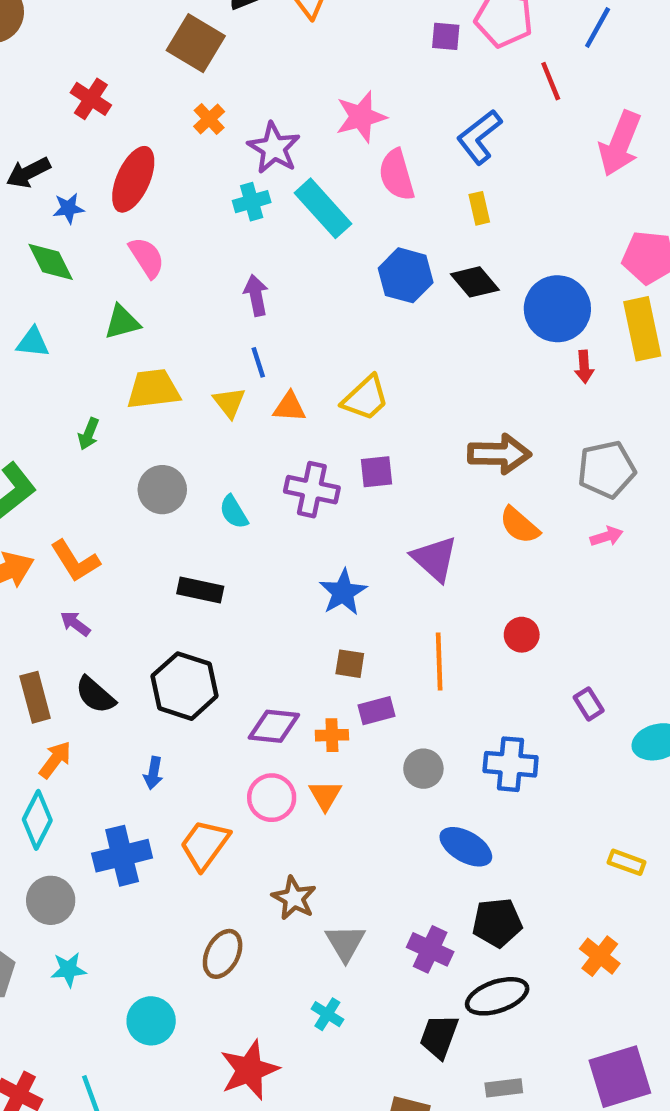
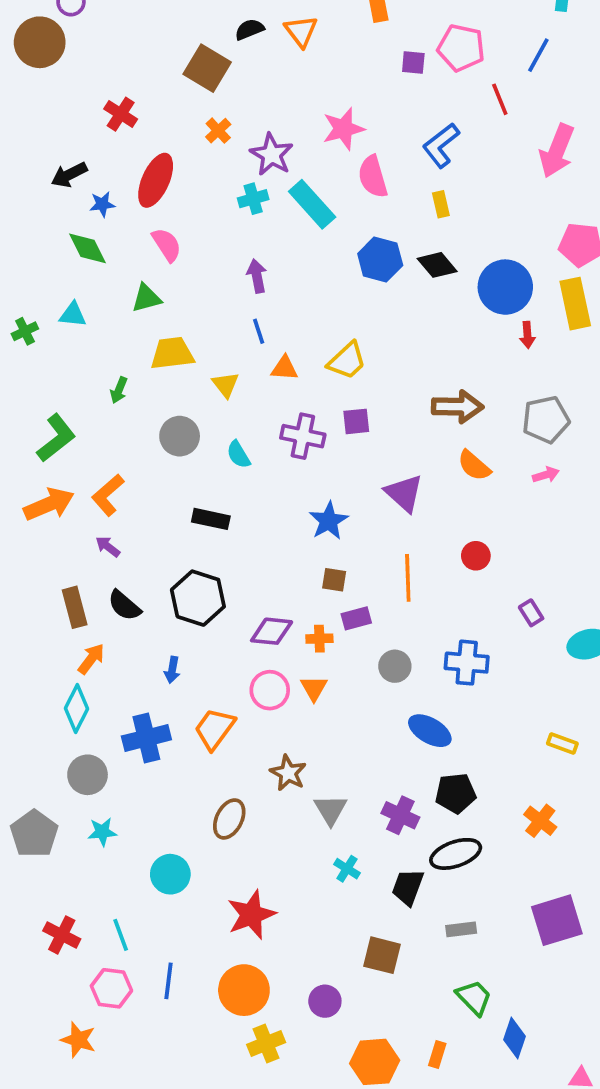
yellow triangle: (229, 403) -> (226, 385), moved
orange L-shape: (75, 561) -> (108, 495), turned 81
cyan cross: (327, 1014) -> (347, 869), moved

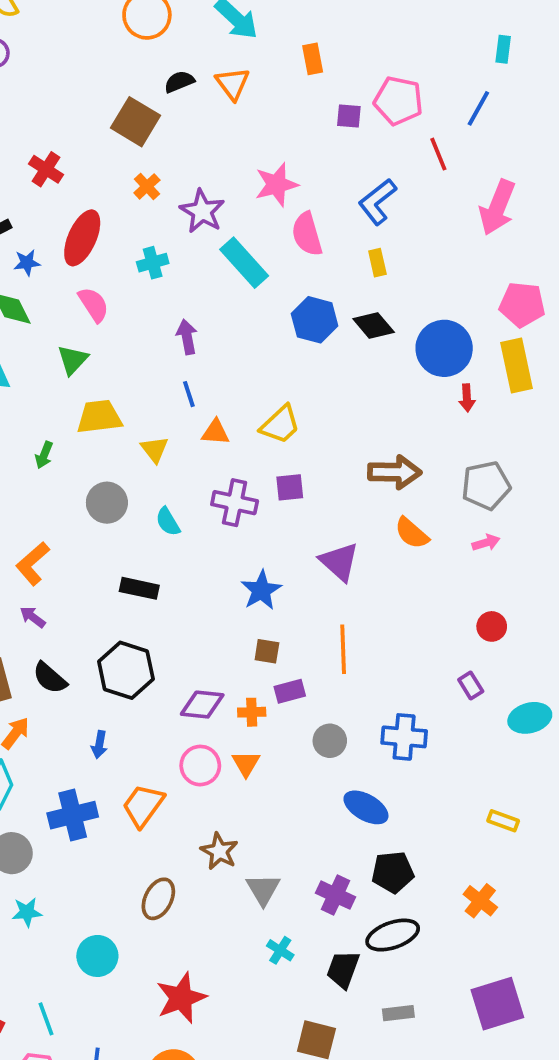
cyan cross: (253, 199) -> (153, 263), moved
green triangle: (146, 298) -> (73, 360), turned -32
red circle: (476, 556) -> (492, 626), moved

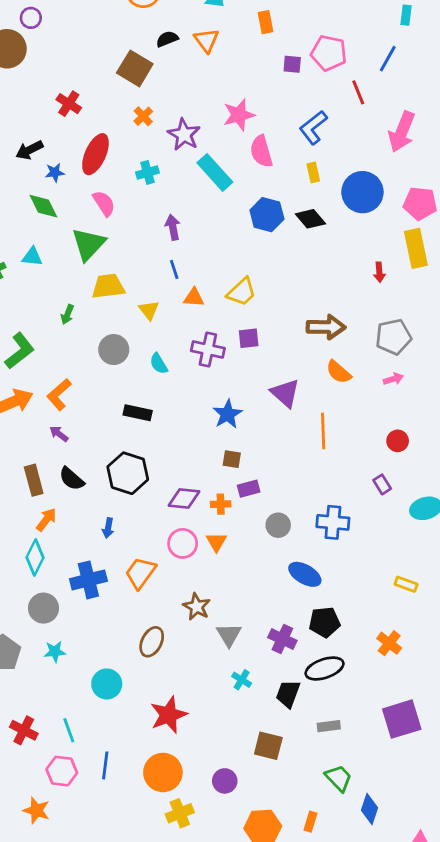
blue circle: (444, 348) -> (362, 192), moved
green triangle: (73, 360) -> (88, 244), size x1.5
orange line: (343, 649) -> (323, 431), moved

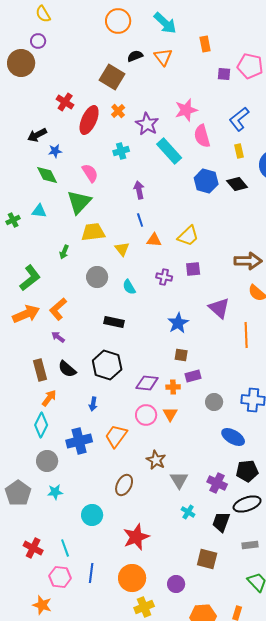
red ellipse: (95, 154) -> (89, 120), moved
purple cross: (208, 350) -> (164, 277), size x0.7

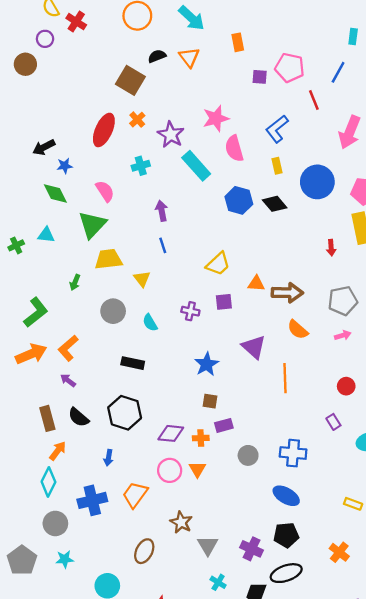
brown circle: (21, 63) -> (25, 64), size x0.7
red cross: (65, 102) -> (76, 22), moved
orange triangle: (154, 240) -> (256, 283), moved
blue ellipse: (233, 437) -> (286, 496), moved

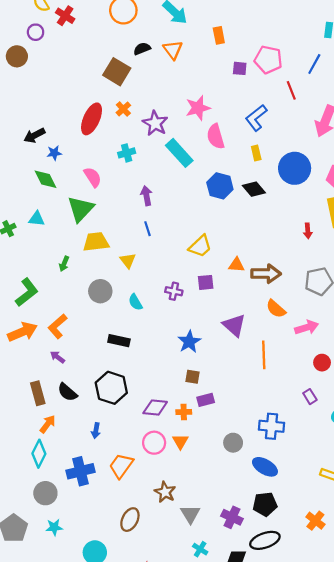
pink arrow: (343, 335) -> (307, 327), moved, size x1.5
gray circle: (248, 455) -> (233, 443), moved

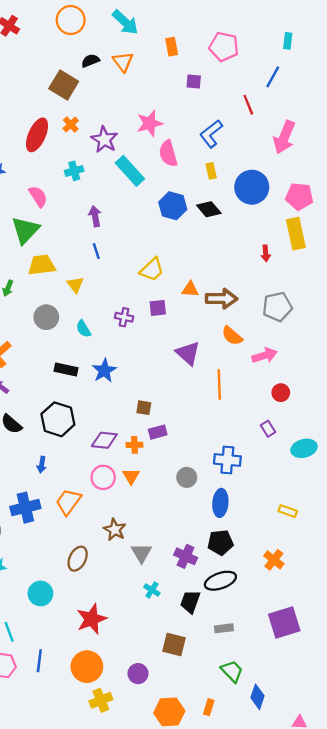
pink pentagon: (268, 60) -> (224, 47), moved
blue star: (189, 342) -> (104, 371), moved
blue ellipse: (265, 467) -> (220, 503), turned 65

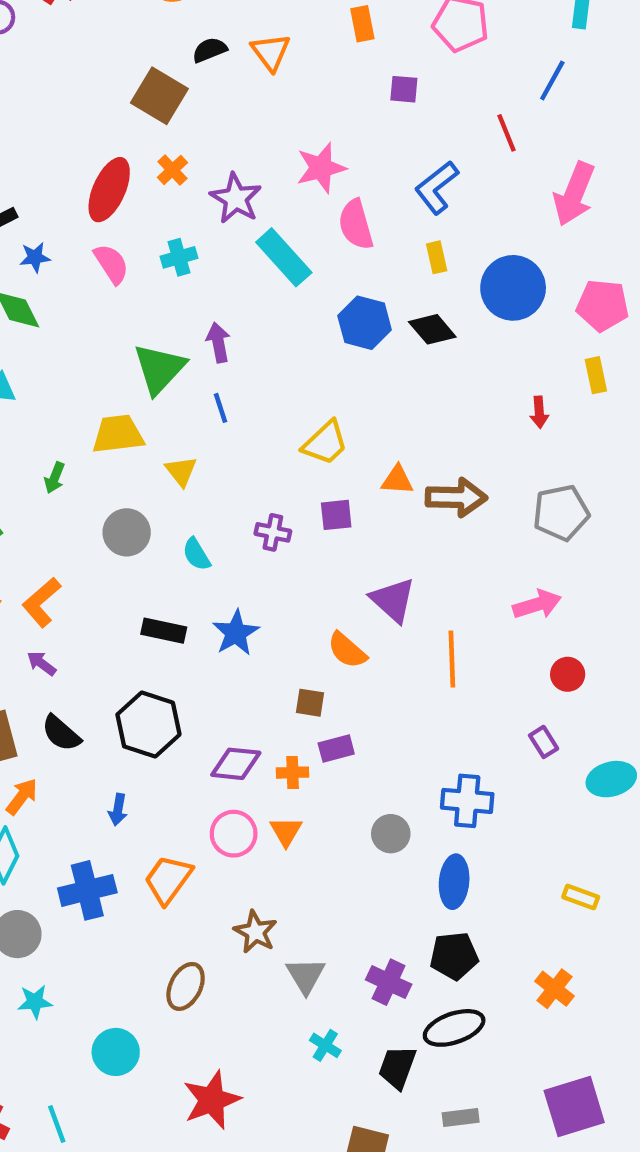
pink semicircle: (38, 196) -> (111, 264), moved
green triangle: (25, 230) -> (159, 369), moved
yellow rectangle: (296, 234) -> (596, 375), size x0.6
orange semicircle: (232, 336) -> (347, 650), moved

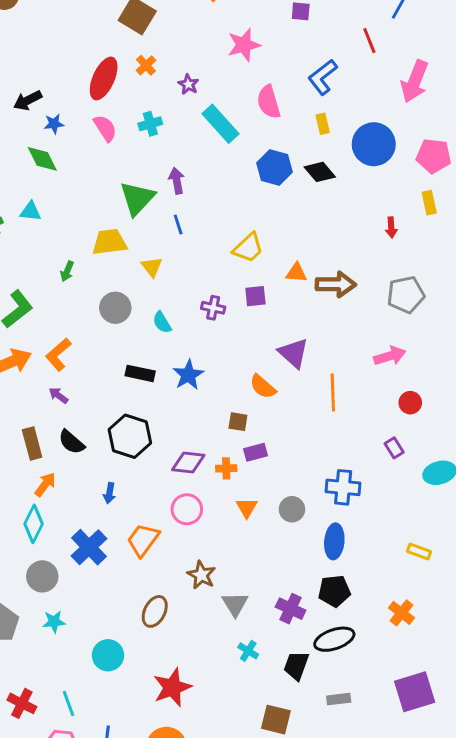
pink star: (321, 168) -> (244, 45), moved
purple star: (236, 198) -> (188, 84), size x0.6
orange triangle: (286, 831) -> (247, 508), moved
blue cross: (87, 890) -> (89, 547), turned -30

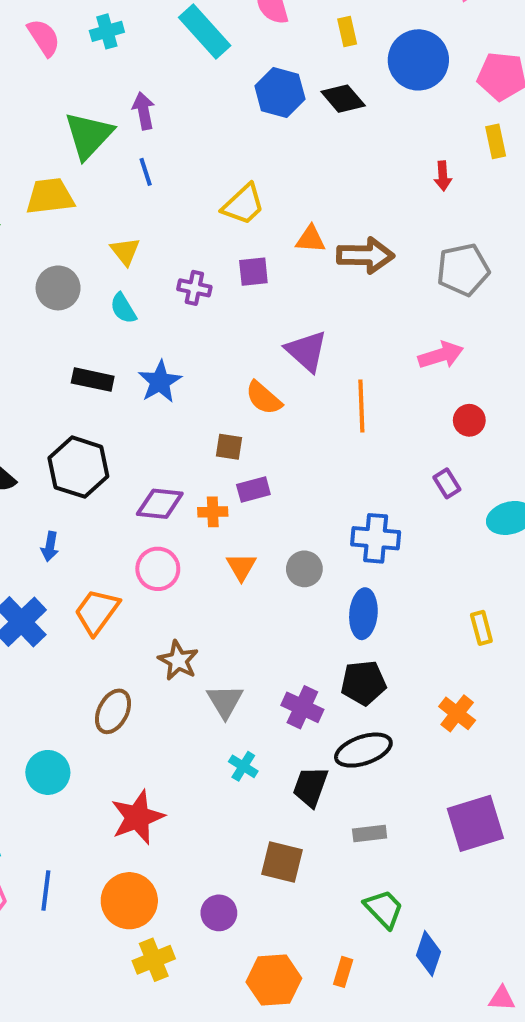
yellow triangle: (152, 267) -> (125, 251), moved
yellow rectangle: (419, 552) -> (481, 628), turned 55

